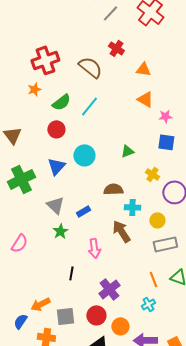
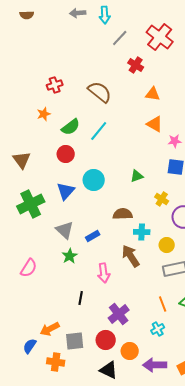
red cross: (116, 48) -> (136, 65), moved
red cross: (45, 60) -> (55, 85), size x0.6

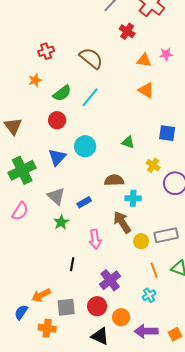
pink star: (175, 141) -> (166, 54), moved
green triangle: (137, 176) -> (128, 142), turned 40
yellow circle: (167, 245) -> (141, 241), moved
pink semicircle: (29, 268) -> (20, 211), moved

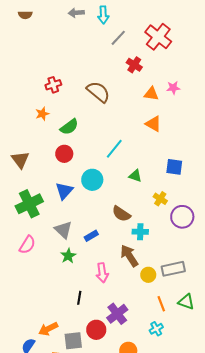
cyan line: (90, 97) -> (114, 149), moved
brown semicircle: (114, 180) -> (121, 214), turned -144
red circle: (97, 306) -> (96, 330), moved

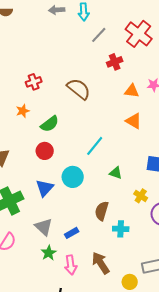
red cross: (134, 65) -> (115, 62), turned 35
brown semicircle: (121, 214) -> (102, 211), turned 72
brown arrow: (129, 256) -> (101, 263), moved
pink arrow: (102, 273) -> (71, 265), moved
yellow circle: (148, 275) -> (130, 282), moved

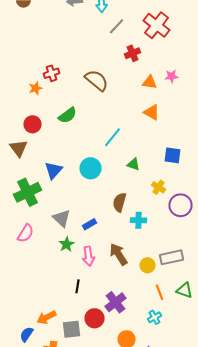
orange star: (23, 111) -> (36, 88), moved
red circle: (45, 151) -> (32, 124), moved
blue triangle: (45, 188) -> (54, 170), moved
yellow circle: (130, 282) -> (148, 265), moved

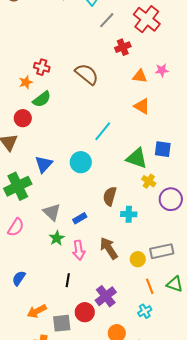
red cross: (52, 73) -> (42, 67), turned 35
green semicircle: (68, 115) -> (42, 99), moved
green triangle: (134, 164) -> (137, 158), moved, size x1.6
blue semicircle: (26, 334) -> (19, 278), moved

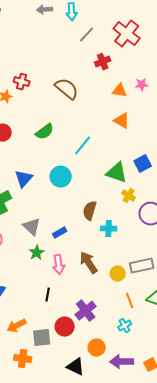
green semicircle: (42, 99) -> (45, 132), moved
blue square: (163, 149) -> (143, 164), turned -36

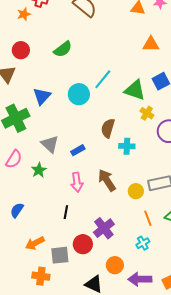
orange triangle: (122, 121) -> (151, 44), moved, turned -30
cyan line: (83, 146) -> (103, 79), moved
green star: (37, 253) -> (39, 170), moved

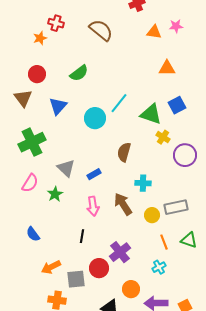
blue triangle: (42, 96) -> (58, 106), moved
cyan cross: (127, 146) -> (143, 183), moved
blue semicircle: (17, 210) -> (33, 234), turned -70

